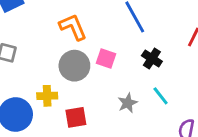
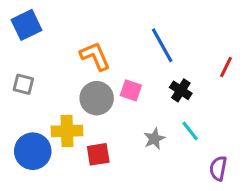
yellow cross: (47, 96) -> (67, 131), size x1.4

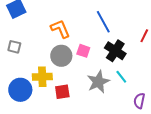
black cross: (181, 90) -> (115, 51), size x1.5
gray star: (154, 139) -> (98, 82), size x1.6

